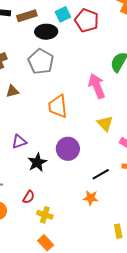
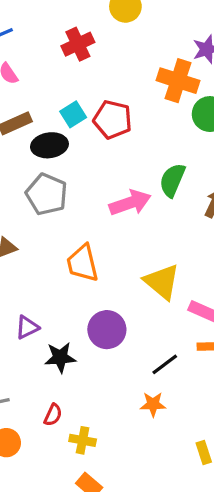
pink arrow: (97, 86) -> (130, 203), moved, turned 100
yellow triangle: (105, 123) -> (162, 282), size x1.4
black star: (37, 162) -> (60, 357), turned 30

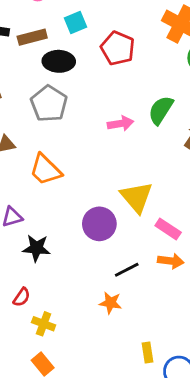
cyan square: (73, 114) -> (75, 23), moved
pink arrow: (130, 203) -> (121, 124), size x0.7
orange trapezoid: (83, 263) -> (45, 170), moved, turned -42
purple circle: (107, 330) -> (99, 224), moved

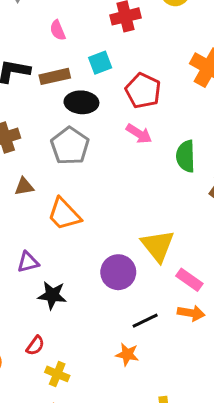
green semicircle: (161, 110) -> (186, 156), turned -36
pink arrow: (121, 124) -> (139, 134), moved, turned 40

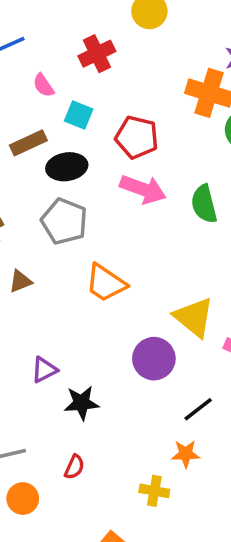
pink semicircle: (58, 30) -> (43, 85), moved
cyan square: (100, 63) -> (79, 115), turned -35
pink arrow: (139, 134) -> (143, 189), size x1.4
orange trapezoid: (64, 214) -> (106, 283), moved
yellow cross: (57, 374) -> (154, 491), moved

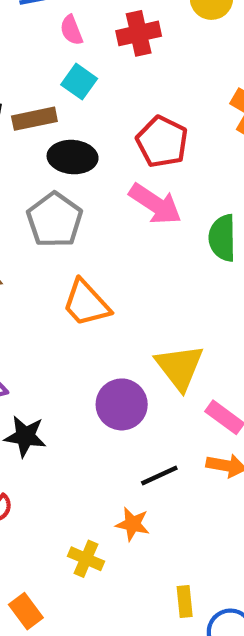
pink semicircle: (43, 85) -> (71, 30), moved
cyan square: (79, 115) -> (79, 82), moved

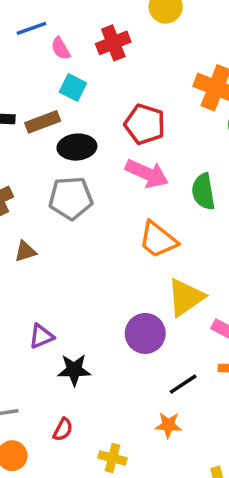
gray pentagon: (55, 220) -> (71, 198), turned -30
orange trapezoid: (86, 303) -> (158, 240), moved
yellow triangle: (180, 367) -> (186, 297), turned 42
yellow cross: (86, 559) -> (113, 458), moved

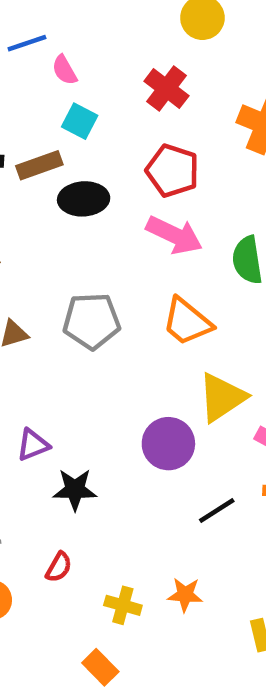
red cross: (113, 43) -> (166, 89), moved, turned -32
gray pentagon: (71, 198) -> (92, 321), moved
orange star: (168, 425) -> (185, 595), moved

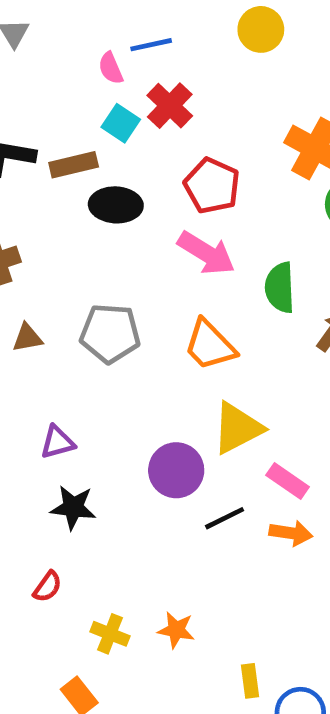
blue line: (27, 43) -> (151, 45), moved
red cross: (166, 89) -> (170, 106), moved
purple triangle: (33, 445) -> (57, 442), moved
black line: (217, 511) -> (225, 518), moved

